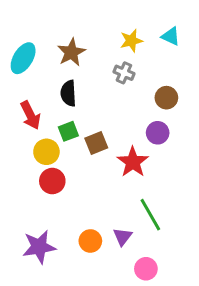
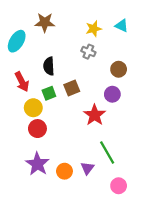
brown star: (71, 52) -> (45, 22), moved, turned 30
brown square: (96, 143) -> (72, 88), moved
purple star: (39, 247) -> (37, 164), moved, turned -30
pink circle: (146, 269) -> (119, 186), moved

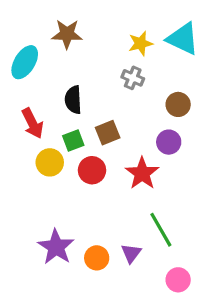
cyan triangle: (122, 26) -> (183, 39), size x1.6
red circle: (37, 129) -> (92, 170), moved

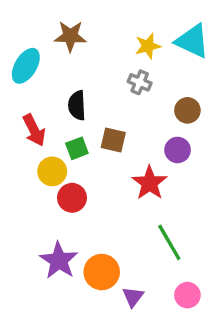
brown square: (108, 133) -> (113, 140), turned 35
red circle: (92, 170) -> (72, 198), moved
purple triangle: (131, 253) -> (133, 297), moved
orange circle: (97, 258) -> (102, 272), size x1.4

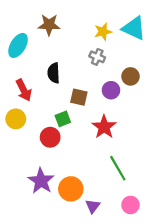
green square: (77, 148) -> (63, 119), moved
purple circle: (178, 150) -> (111, 90), moved
yellow circle: (52, 171) -> (16, 119), moved

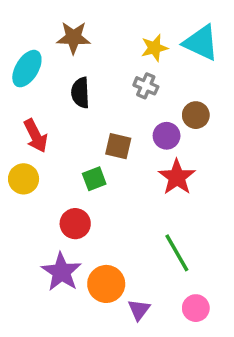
black semicircle: (54, 73) -> (80, 93), moved
red star: (104, 127) -> (177, 177), moved
red circle: (50, 137) -> (75, 224), moved

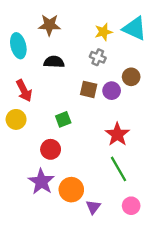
cyan ellipse: (27, 69) -> (18, 46), turned -45
black semicircle: (80, 93) -> (54, 62), turned 96
brown square: (118, 146) -> (89, 89), moved
red star: (177, 177) -> (117, 134), moved

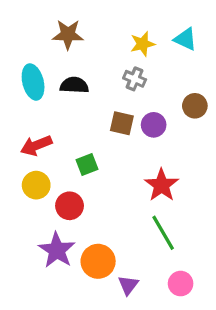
cyan triangle: (135, 28) -> (185, 39), size x0.7
cyan ellipse: (18, 46) -> (33, 82), moved
brown circle: (131, 77) -> (195, 106), moved
red arrow: (24, 91) -> (36, 145), moved, turned 95
yellow circle: (16, 119) -> (36, 185), moved

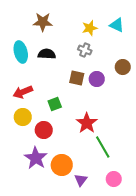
red star: (162, 185) -> (87, 123), moved

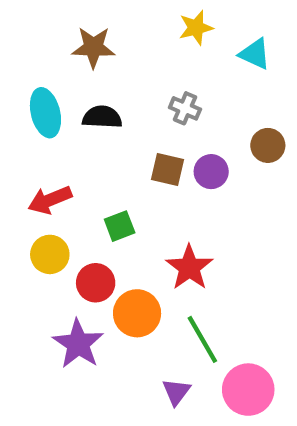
yellow star: (90, 28) -> (196, 28), moved
green line: (103, 147) -> (202, 339), moved
orange circle: (62, 165) -> (137, 313), moved
pink circle: (114, 179) -> (248, 390), size x1.5

